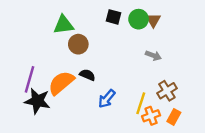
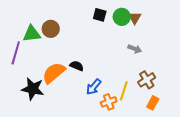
green triangle: (64, 25) -> (32, 34), moved
brown circle: (78, 44) -> (51, 29), moved
purple line: (29, 79) -> (16, 53), moved
orange cross: (151, 116) -> (109, 102), moved

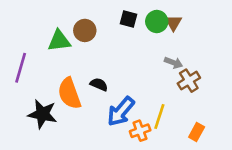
brown circle: (51, 29) -> (85, 30), moved
green triangle: (32, 34) -> (59, 41), moved
orange semicircle: (54, 73) -> (69, 93), turned -70
brown cross: (147, 80) -> (189, 81), moved
blue arrow: (94, 87) -> (121, 111), size x1.4

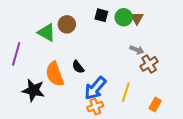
green triangle: (59, 41) -> (47, 32), turned 36
black semicircle: (99, 84) -> (78, 67), turned -152
orange cross: (140, 131) -> (95, 107), moved

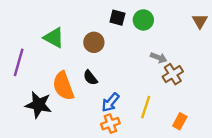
brown triangle: (137, 18) -> (200, 21), moved
brown circle: (67, 24) -> (94, 42), moved
blue arrow: (95, 88) -> (110, 102), size x0.7

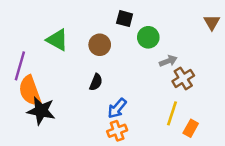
green circle: (143, 20) -> (148, 37), moved
gray arrow: (159, 58) -> (168, 61), turned -42
black semicircle: (90, 78) -> (96, 82), turned -119
orange semicircle: (63, 86) -> (30, 91), moved
yellow line: (146, 107) -> (172, 113), moved

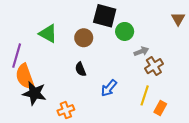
black square: (125, 19) -> (105, 16), size x1.6
black semicircle: (96, 82) -> (81, 69), turned 136
blue arrow: (117, 108) -> (109, 88), moved
orange cross: (117, 131) -> (66, 110), moved

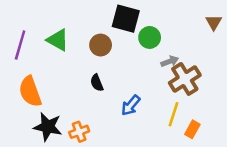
purple line: (17, 56) -> (20, 45), moved
brown cross: (154, 66) -> (185, 79), size x1.4
black star: (34, 93) -> (48, 127), moved

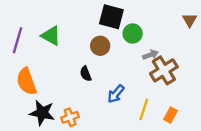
brown circle: (101, 45) -> (100, 46), moved
yellow line: (173, 114) -> (144, 109), moved

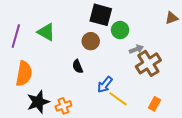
brown triangle: (190, 20) -> (172, 18), turned 40
orange semicircle: (26, 82) -> (24, 74), turned -150
yellow line: (144, 109) -> (118, 99), moved, turned -72
black star: (42, 113) -> (38, 102), turned -30

